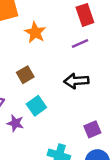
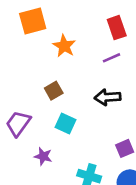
cyan square: (36, 106) -> (65, 123), turned -30
purple star: (15, 123) -> (43, 156), moved

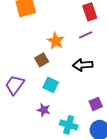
orange star: (64, 46) -> (56, 41), moved
purple star: (43, 156) -> (44, 110), moved

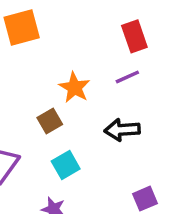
cyan square: (51, 85) -> (66, 165), turned 35

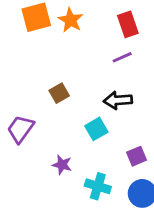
orange star: (74, 87) -> (71, 20), moved
cyan square: (66, 165) -> (96, 129), moved

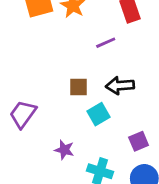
purple line: (122, 57) -> (106, 43), moved
brown square: (59, 93) -> (79, 87), moved, turned 30

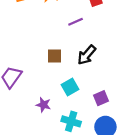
black arrow: (120, 86) -> (87, 55), turned -45
cyan square: (99, 114) -> (70, 87), moved

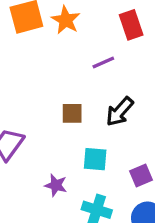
cyan square: (70, 87) -> (95, 159), turned 35

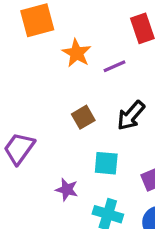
orange star: (66, 20) -> (77, 53), moved
brown square: (72, 113) -> (83, 117), turned -30

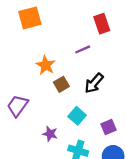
orange star: (77, 53) -> (46, 65), moved
cyan square: (106, 163) -> (77, 116), turned 36

